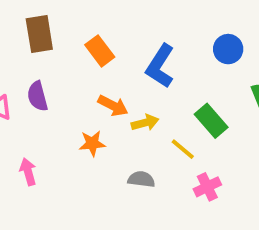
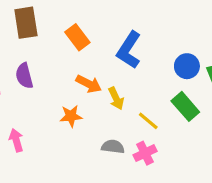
blue circle: (228, 49) -> (187, 66), moved
green rectangle: (211, 121) -> (185, 106), moved
yellow arrow: (145, 123) -> (116, 98), turned 80
pink cross: (207, 187) -> (145, 153), moved

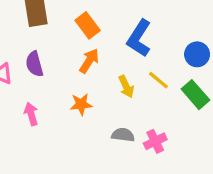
orange arrow: (89, 84) -> (89, 61), moved, turned -85
yellow line: (148, 121) -> (158, 80), moved
pink arrow: (16, 140) -> (31, 114), moved

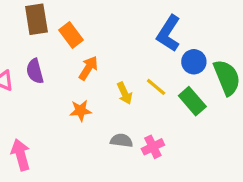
orange rectangle: (88, 25) -> (71, 35), moved
blue L-shape: (139, 38) -> (169, 33), moved
pink arrow: (31, 114) -> (21, 155), moved, size x1.4

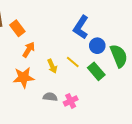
orange star: (80, 111) -> (24, 77), size x1.5

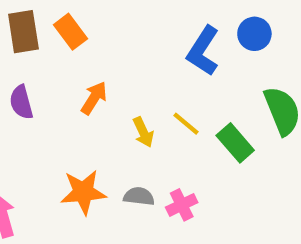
orange rectangle: (17, 28) -> (71, 32), moved
blue circle: (97, 46) -> (254, 34), moved
orange star: (24, 77) -> (83, 192), moved

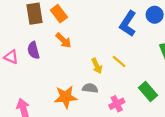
orange arrow: (94, 98) -> (63, 40), moved, turned 102
green rectangle: (235, 143) -> (148, 91), moved
gray semicircle: (139, 196) -> (90, 88), moved

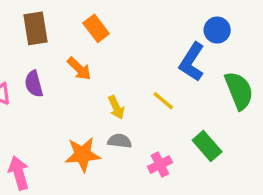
orange rectangle: (59, 14) -> (96, 28), moved
blue L-shape: (128, 24) -> (192, 62), moved
yellow arrow: (97, 66) -> (116, 107), moved

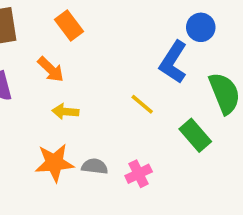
yellow arrow: (116, 107) -> (65, 112), moved, turned 120
gray semicircle: (120, 141) -> (95, 166), moved
green rectangle: (207, 146) -> (195, 135), moved

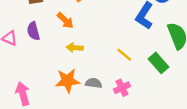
yellow line: (142, 104) -> (124, 55), moved

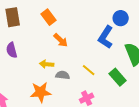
orange arrow: (65, 20) -> (61, 40), moved
gray semicircle: (94, 83) -> (63, 75), moved

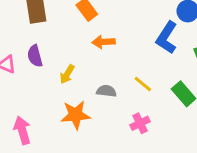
orange arrow: (61, 40) -> (104, 42), turned 133
yellow arrow: (47, 64) -> (67, 74), moved, turned -64

